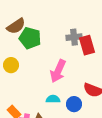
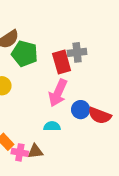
red rectangle: (87, 45) -> (62, 62), moved
blue circle: (74, 104) -> (81, 110), moved

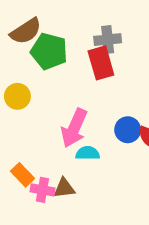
gray cross: (77, 52) -> (108, 40), moved
pink arrow: (58, 93) -> (74, 128), moved

